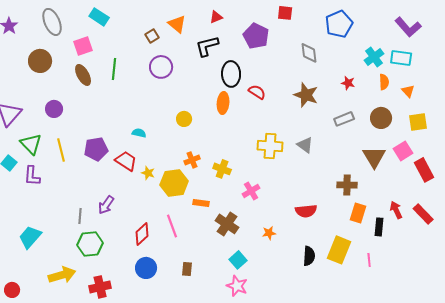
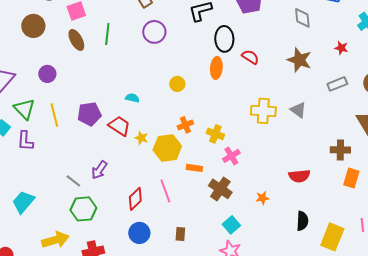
pink cross: (251, 191) -> (231, 156), moved
gray line: (80, 216) -> (73, 181), turned -56
yellow rectangle: (339, 250) -> (332, 237), moved

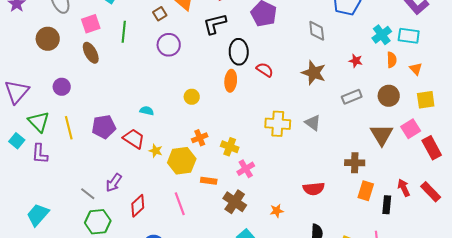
green line: (107, 34) -> (124, 32), moved
red diamond: (135, 199) -> (138, 206), moved

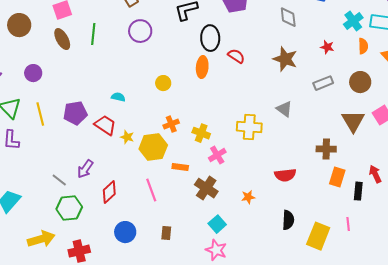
green line: (124, 32) -> (93, 34), moved
yellow cross: (278, 124) -> (249, 127), moved

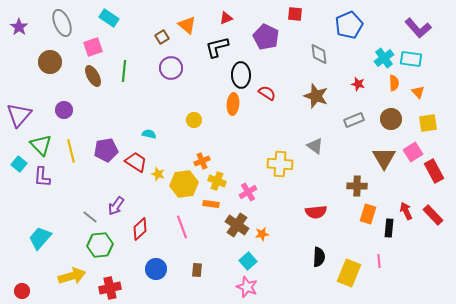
yellow cross: (201, 133) -> (217, 181), moved
orange star: (248, 197) -> (262, 234), moved

